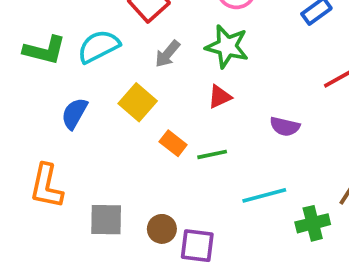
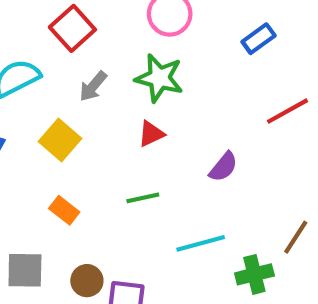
purple semicircle: (285, 127) -> (223, 167), turned -64
orange rectangle: (173, 143) -> (64, 210), moved

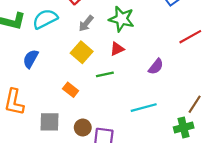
yellow square: (60, 140) -> (82, 52), moved
green line: (143, 198) -> (105, 74), moved
green cross: (254, 274) -> (184, 128), moved

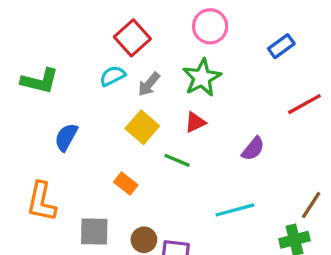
cyan semicircle: (45, 19) -> (113, 76), moved, size x0.7
green star: (122, 19) -> (202, 78), turned 30
green line: (105, 74) -> (177, 160), turned 35

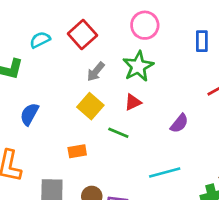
blue rectangle: (281, 46) -> (202, 41), turned -54
cyan semicircle: (113, 76) -> (40, 40), moved
orange rectangle: (126, 183) -> (77, 151), turned -48

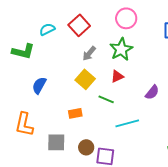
cyan line: (165, 172) -> (127, 123), moved

